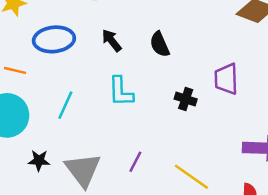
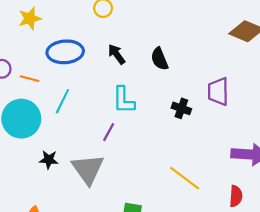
cyan line: (65, 105) -> (62, 101), moved
purple line: (135, 162) -> (109, 132), moved

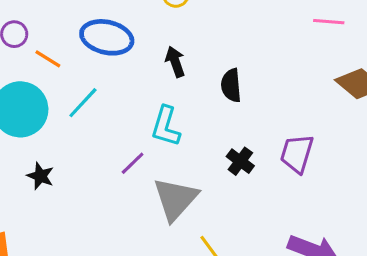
gray triangle: (88, 169) -> (175, 199), moved

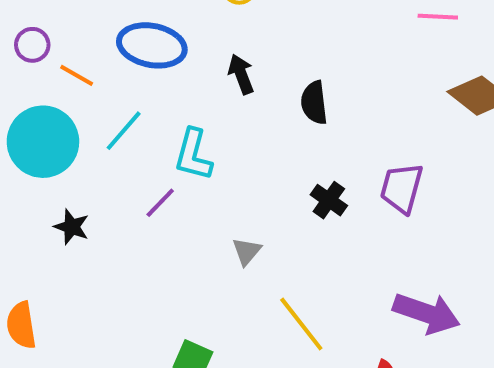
cyan L-shape: (166, 126) -> (193, 155), moved
purple line: (133, 163) -> (160, 203), moved
gray triangle: (175, 199) -> (247, 251), size x0.5

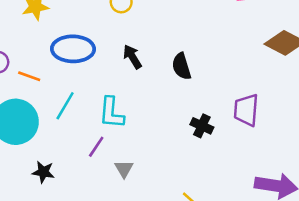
gray triangle: (247, 251) -> (124, 169), moved

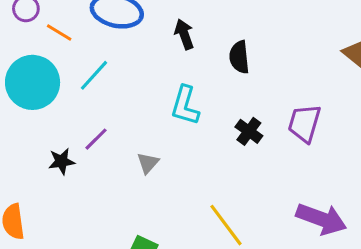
cyan L-shape: (112, 113) -> (185, 106), moved
purple line: (96, 147) -> (96, 139), moved
black star: (43, 172) -> (62, 161), moved, turned -30

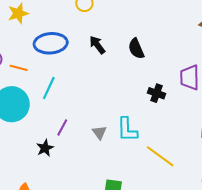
cyan L-shape: (185, 106) -> (127, 130), moved

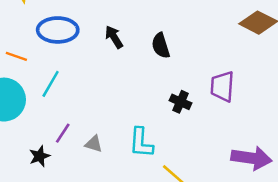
gray triangle: (99, 132) -> (94, 144), moved, turned -42

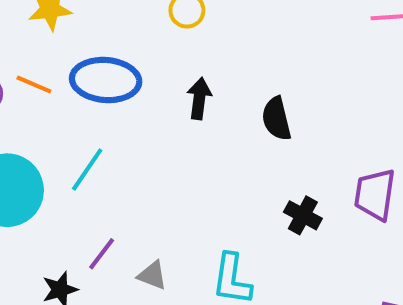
black arrow: (114, 37) -> (199, 98), turned 35
orange line: (16, 56) -> (34, 85), moved

